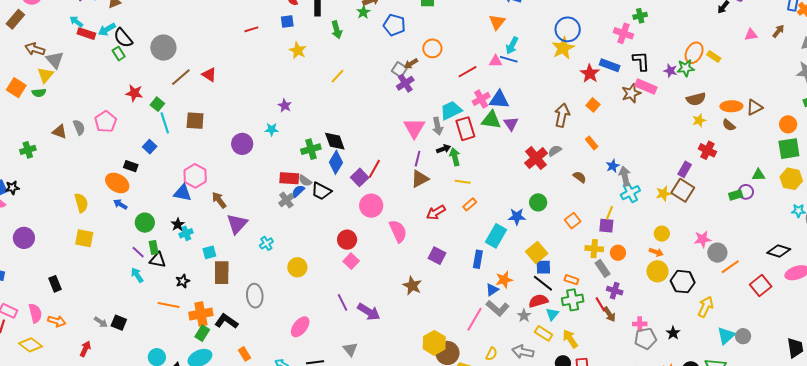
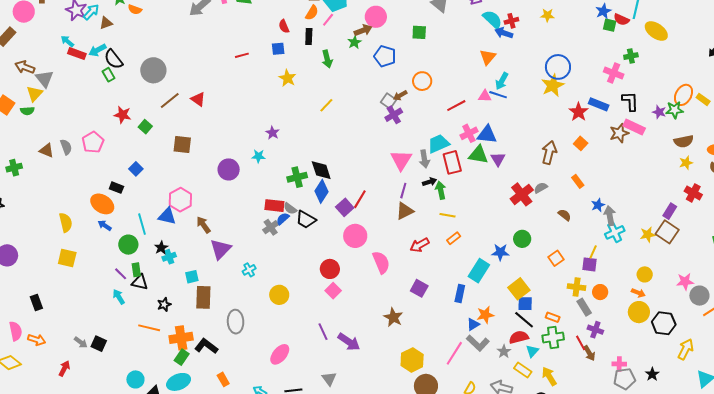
cyan line: (165, 123) -> (142, 224), moved
yellow hexagon: (434, 343) -> (412, 360), moved

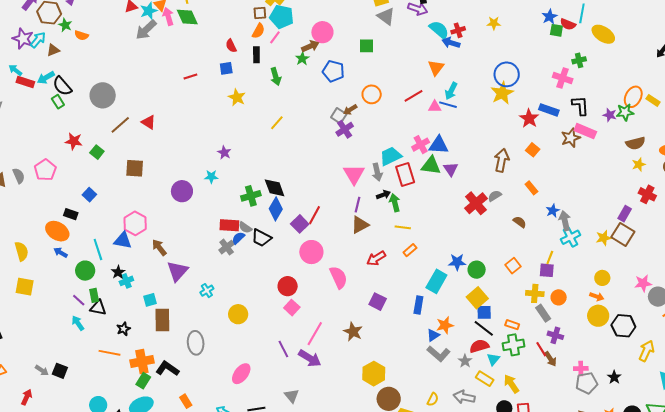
red line: (456, 106) -> (414, 96), moved
green circle: (522, 239) -> (477, 270), moved
pink line: (454, 353) -> (315, 334), moved

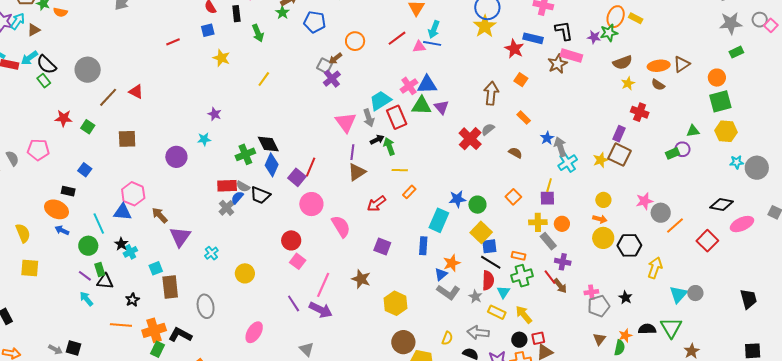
pink pentagon: (45, 170) -> (38, 150), turned -30
red semicircle: (479, 346) -> (488, 280), turned 114
yellow hexagon: (374, 374) -> (396, 303), moved

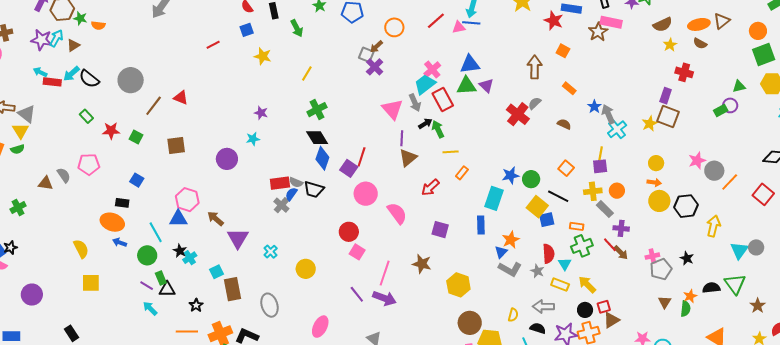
green rectangle: (44, 81) -> (86, 116), moved
pink cross: (409, 86) -> (432, 69), moved
green cross: (245, 154) -> (317, 110), moved
black line: (491, 262) -> (558, 196), moved

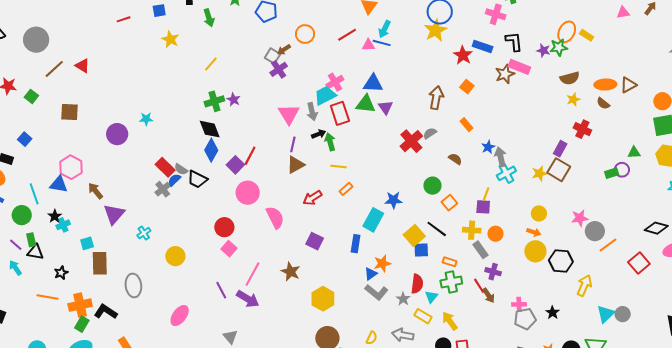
purple star: (261, 113) -> (234, 100), moved
green circle: (531, 179) -> (432, 186), moved
red rectangle: (280, 183) -> (165, 167), turned 42

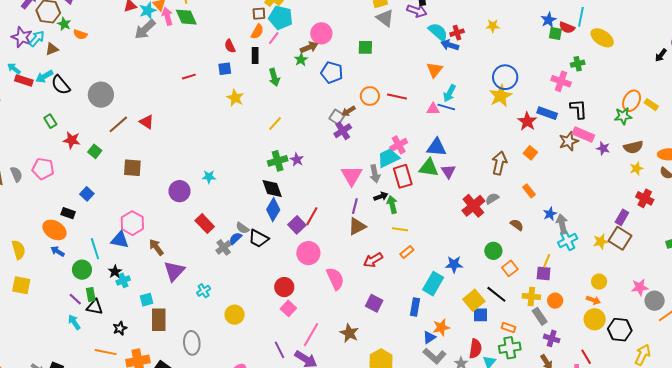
red line: (347, 35) -> (397, 96), moved, turned 42
purple star: (543, 50) -> (603, 148), moved
red rectangle: (165, 167) -> (205, 224), moved
red line: (479, 286) -> (586, 357), moved

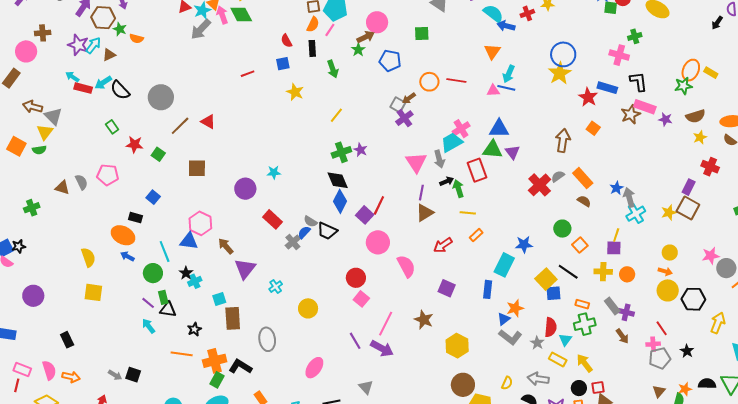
red cross: (457, 33) -> (527, 13), moved
red rectangle: (403, 176) -> (477, 170), moved
orange rectangle: (529, 191) -> (583, 178), moved, size x1.5
gray rectangle: (540, 316) -> (612, 306), moved

